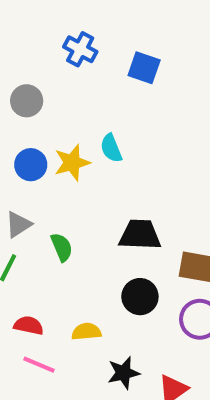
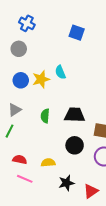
blue cross: (80, 49) -> (27, 23), moved
green semicircle: (62, 247) -> (45, 116), moved, turned -152

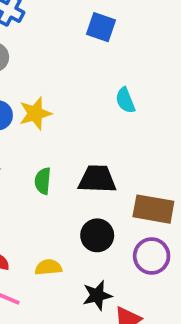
cyan semicircle: (60, 72) -> (125, 100), moved
black star: (66, 183) -> (97, 295), moved

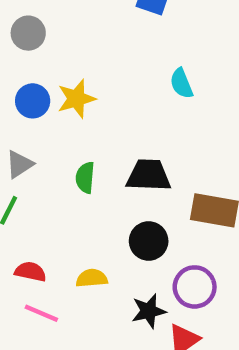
purple circle: (152, 256) -> (195, 287), moved

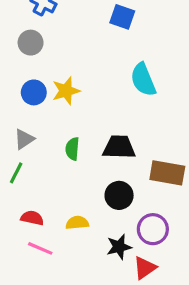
cyan semicircle: (181, 83) -> (143, 80), size x1.5

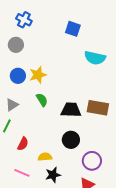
cyan semicircle: (143, 80) -> (95, 58), moved, turned -55
green semicircle: (72, 149) -> (42, 100), moved, turned 144
brown rectangle: (167, 173) -> (98, 108), moved
red semicircle: (32, 218) -> (23, 144), moved, turned 104
black star: (119, 247) -> (53, 175), moved

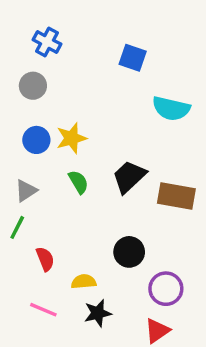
black trapezoid: (71, 110) -> (129, 177), moved, turned -45
red semicircle: (23, 144) -> (45, 259), turned -48

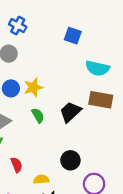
brown rectangle: (176, 196) -> (101, 100), moved

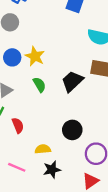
yellow star: (33, 87) -> (35, 56), turned -30
red semicircle: (17, 165) -> (18, 125), moved

